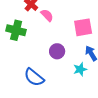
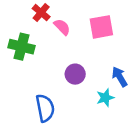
pink square: (83, 27) -> (101, 27), moved
blue semicircle: (34, 77) -> (45, 108), turned -140

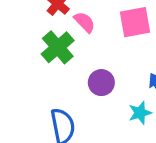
green cross: (22, 47) -> (58, 47), moved, turned 35

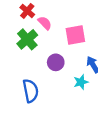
pink square: (135, 22) -> (75, 35), moved

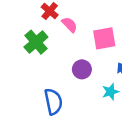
green cross: (27, 39) -> (36, 42), moved

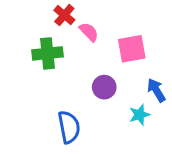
green cross: (36, 42) -> (47, 53), turned 35

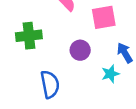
green cross: (47, 53) -> (29, 36), moved

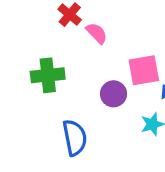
pink square: (104, 17) -> (144, 70), moved

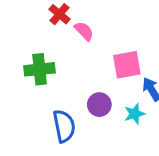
purple circle: (113, 94) -> (99, 105), moved

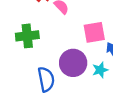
purple circle: (99, 105) -> (73, 63), size x1.5

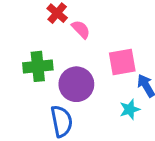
purple circle: (73, 63) -> (76, 84), moved

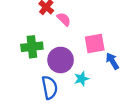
cyan star: (130, 109) -> (81, 79), moved

